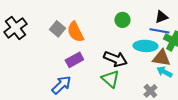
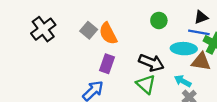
purple rectangle: (74, 60) -> (107, 64), turned -42
cyan arrow: (164, 72) -> (183, 81), moved

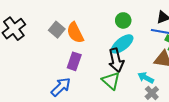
cyan ellipse: (184, 49) -> (122, 44), moved, turned -40
black arrow: (151, 63) -> (116, 60), turned 55

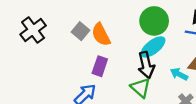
green circle: (123, 20) -> (154, 21), size x1.6
cyan arrow: (146, 78) -> (179, 74), moved

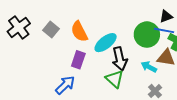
green circle: (154, 21) -> (147, 35), moved
gray square: (81, 31) -> (51, 29), moved
cyan ellipse: (153, 47) -> (106, 43), moved

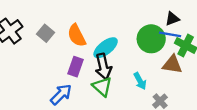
black arrow: (120, 59) -> (103, 67), moved
cyan arrow: (149, 67) -> (140, 81), moved, turned -147
green triangle: (115, 79) -> (102, 87), moved

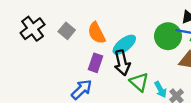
cyan arrow: (140, 81) -> (161, 89), moved
green triangle: (102, 87) -> (139, 82), moved

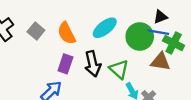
cyan ellipse: (124, 45) -> (105, 28), moved
green triangle: (139, 82) -> (119, 69), moved

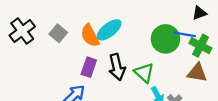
black triangle: (160, 17) -> (199, 13), moved
cyan ellipse: (105, 28) -> (109, 30), moved
brown triangle: (160, 62) -> (197, 73), moved

